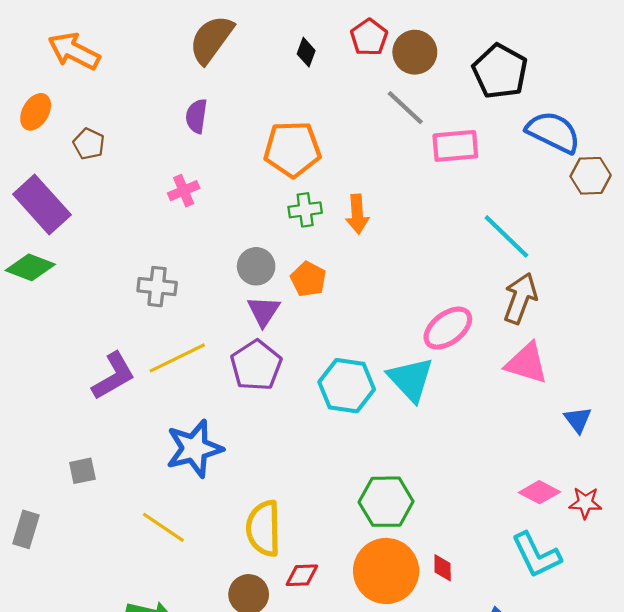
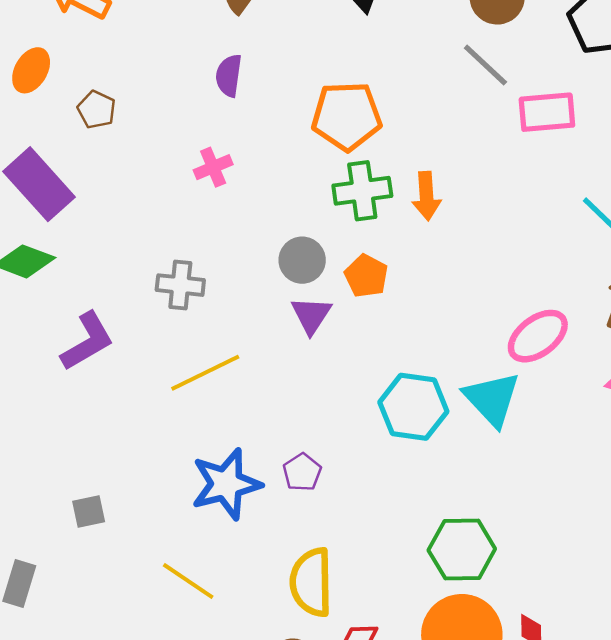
green cross: (305, 210) -> (362, 191), size x1.4
purple pentagon: (256, 365) -> (302, 472), moved, size x0.6
purple L-shape: (113, 376) -> (87, 341), moved

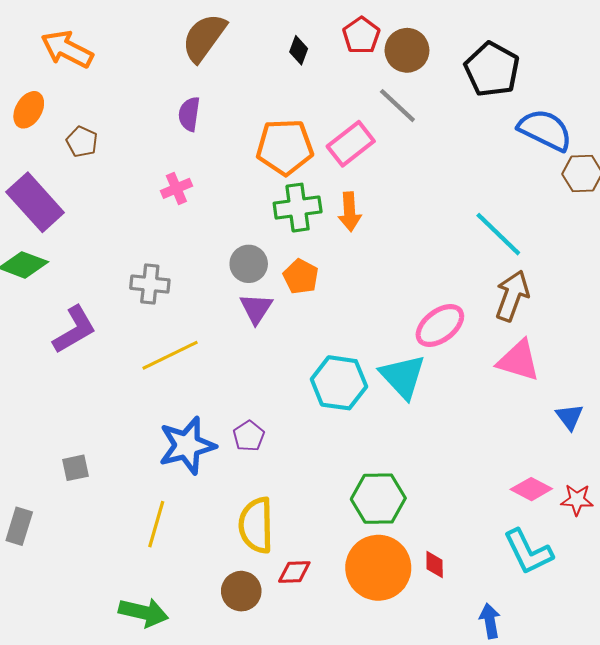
pink rectangle: (547, 112) -> (351, 144), moved, turned -33
yellow line: (188, 581) -> (156, 524), turned 72

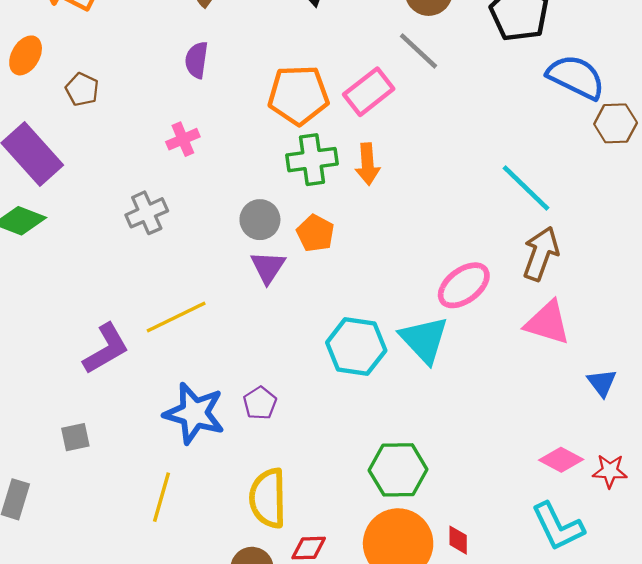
gray cross: (150, 284) -> (147, 213), moved, turned -30
purple L-shape: (74, 330) -> (106, 349), moved
blue star: (187, 446) -> (194, 413), turned 30

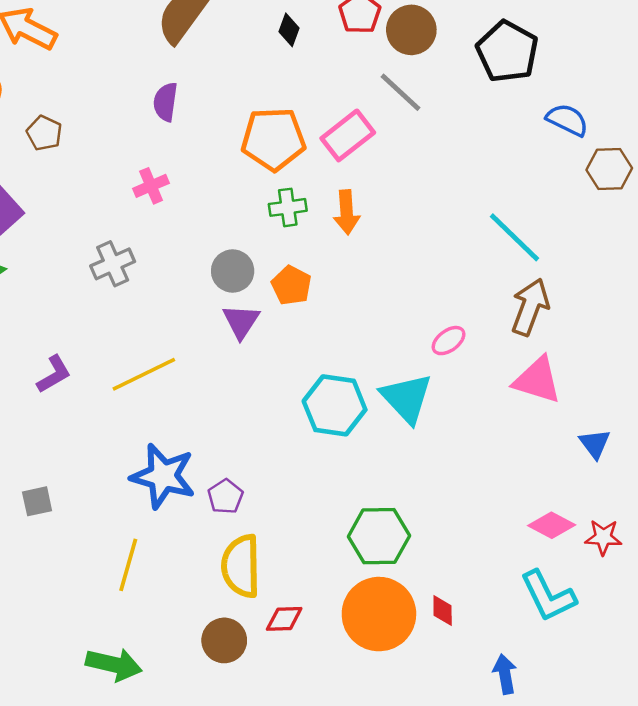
blue semicircle: (576, 77) -> (567, 120), size x0.7
green cross: (312, 160) -> (288, 207), size x0.7
pink ellipse: (464, 285) -> (449, 341), size x0.6
purple L-shape: (106, 349) -> (54, 374), moved, size x0.7
purple pentagon: (260, 403) -> (225, 497), moved

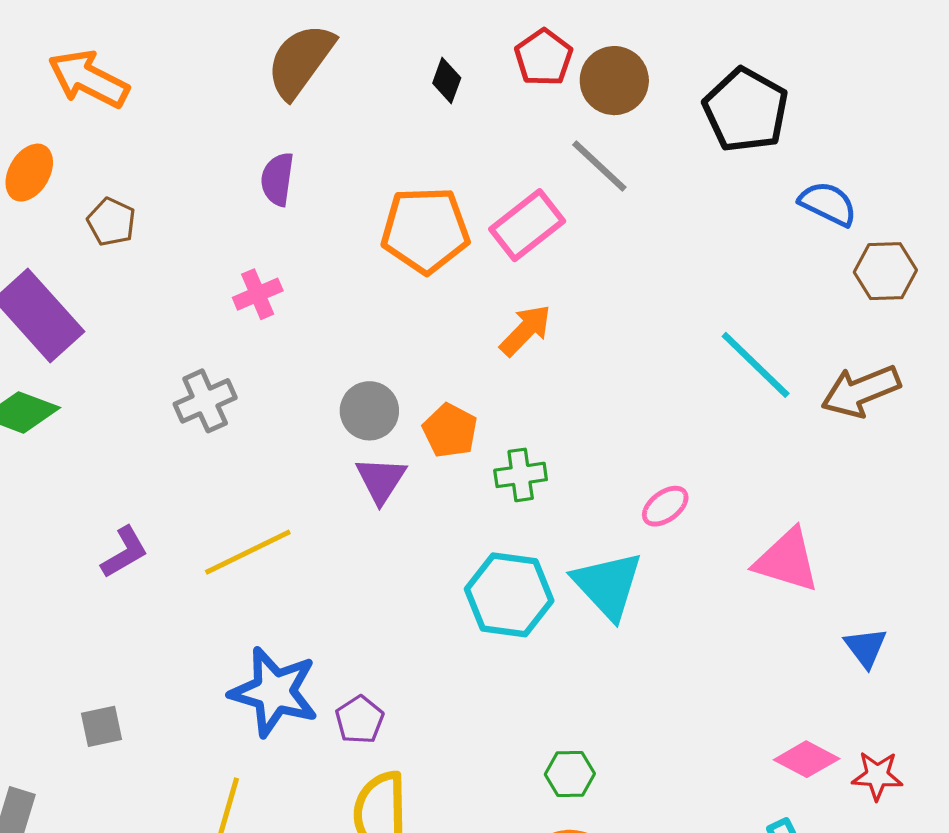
green cross: (288, 207) -> (521, 475), moved
orange arrow: (347, 212) -> (526, 330), turned -132
brown arrow: (530, 307) -> (861, 391), moved, turned -132
green hexagon: (379, 536) -> (570, 774), size x0.6

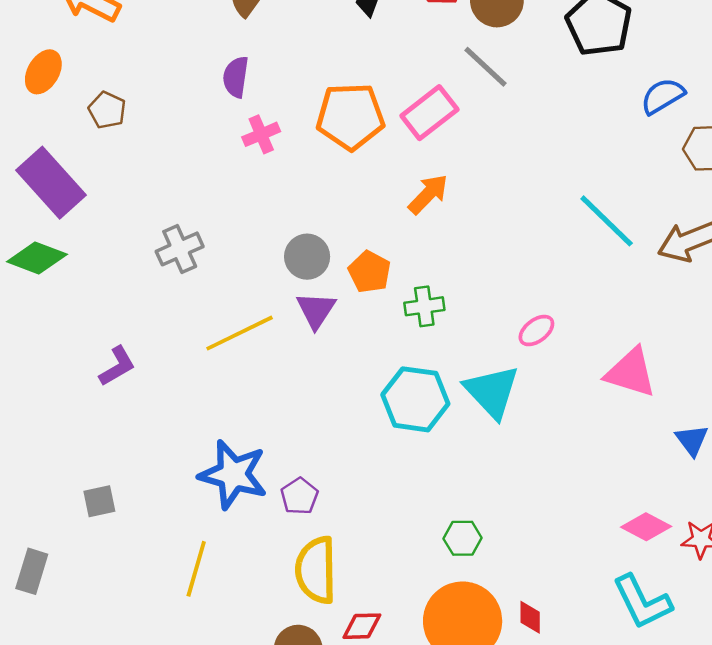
blue semicircle: (828, 204) -> (663, 96), turned -57
pink cross: (258, 294) -> (261, 134), moved
yellow line: (248, 552) -> (240, 333), moved

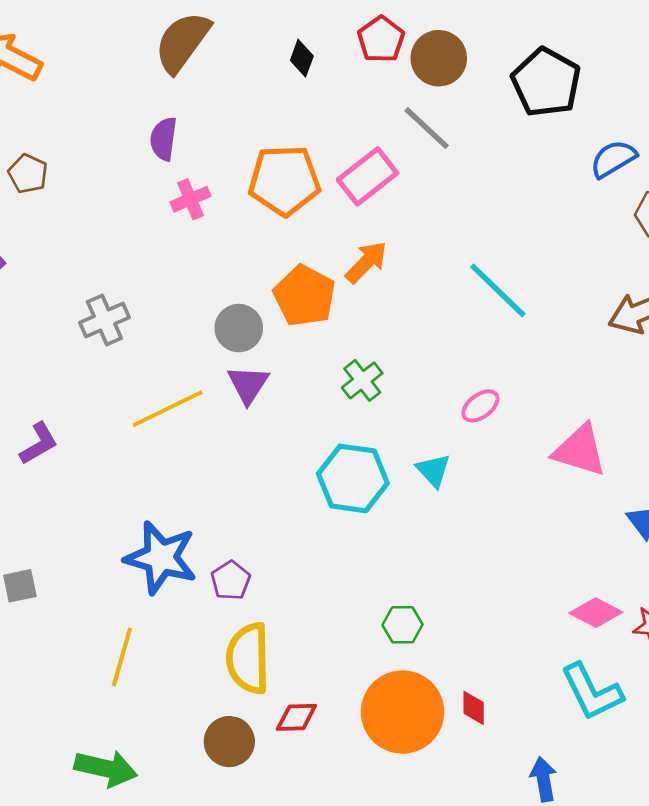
cyan line: (607, 221) -> (498, 290), moved
orange pentagon: (370, 272) -> (305, 296), moved, size x1.4
green cross: (424, 306) -> (362, 380), turned -30
cyan triangle: (492, 392) -> (433, 470), size x0.6

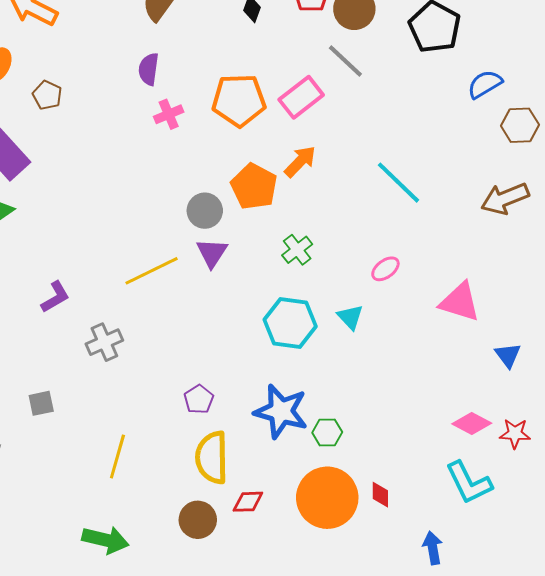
gray cross: (104, 320) -> (104, 342), moved
blue star: (161, 558) -> (281, 411), moved

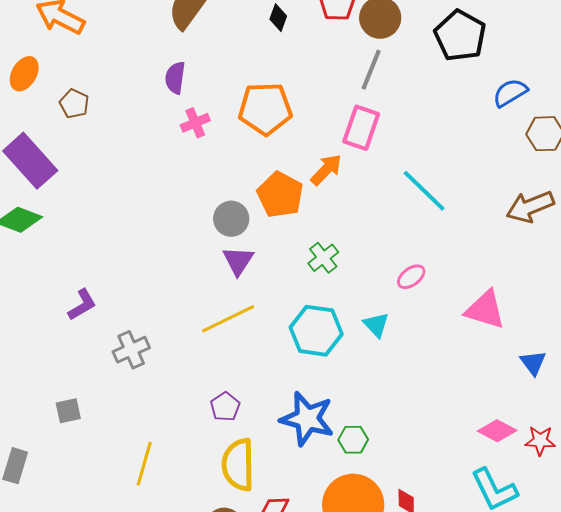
gray line: (345, 61) -> (371, 70), turned 69
pink rectangle: (301, 97) -> (361, 128), moved, turned -33
yellow line: (152, 271) -> (228, 319), moved

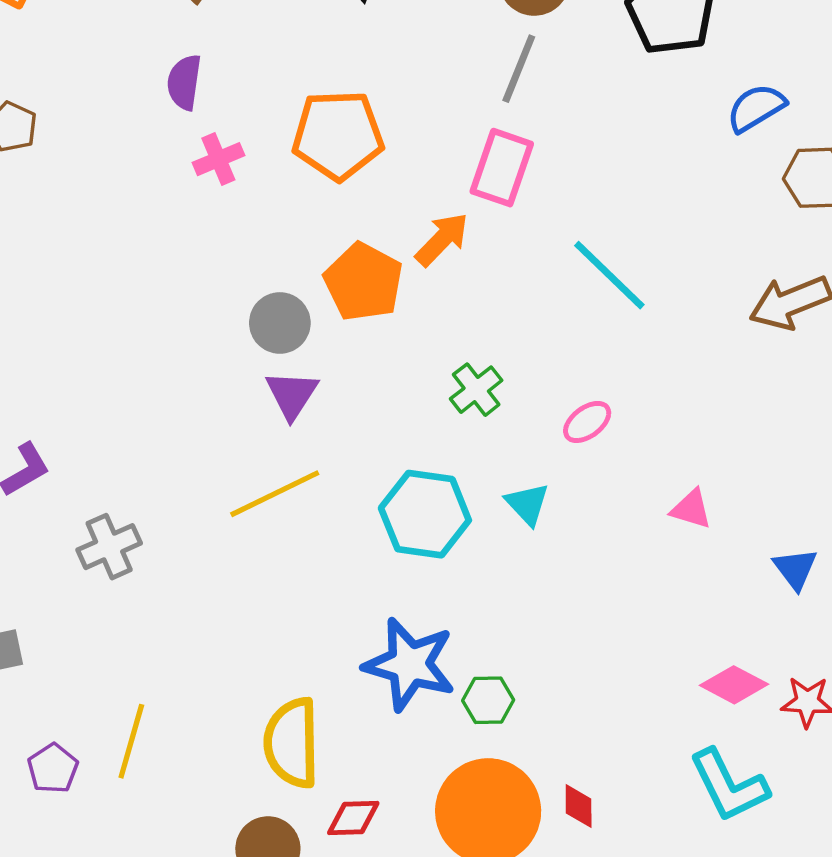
green cross: (323, 258) -> (476, 390), moved
pink triangle: (485, 310) -> (691, 509), moved, size x0.6
purple pentagon: (225, 407) -> (53, 768), moved

